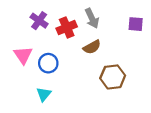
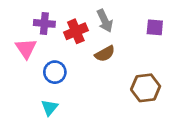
purple cross: (39, 21) -> (44, 23), turned -30
pink triangle: (23, 55) -> (26, 48), moved
brown hexagon: (113, 77) -> (146, 88), moved

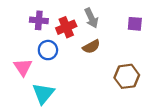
pink triangle: (26, 48) -> (23, 67), moved
blue circle: (55, 72) -> (48, 50), moved
cyan triangle: (50, 108) -> (43, 93), size x1.5

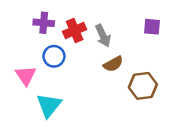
gray arrow: (91, 18) -> (103, 36), moved
brown semicircle: (91, 47) -> (113, 64), moved

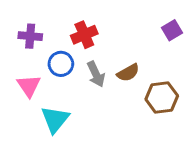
purple cross: (44, 23) -> (30, 36), moved
purple square: (152, 27) -> (172, 30), turned -36
gray arrow: (103, 36) -> (96, 74), moved

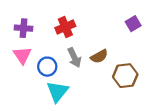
blue circle: (61, 64) -> (47, 67), moved
pink triangle: (29, 86) -> (22, 55), moved
cyan triangle: (55, 119) -> (57, 91), moved

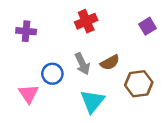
red cross: (65, 27) -> (86, 21), moved
pink triangle: (22, 55) -> (29, 94), moved
cyan triangle: (57, 91) -> (92, 101), moved

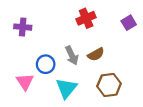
red cross: (86, 21) -> (86, 18), moved
brown hexagon: (139, 84) -> (109, 85), moved
cyan triangle: (92, 101) -> (66, 88), moved

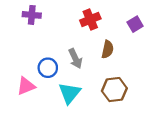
purple cross: (23, 27) -> (32, 15), moved
brown semicircle: (96, 54) -> (108, 49), moved, turned -49
pink triangle: (25, 82) -> (26, 86), turned 42

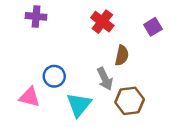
red cross: (90, 20) -> (102, 22), turned -30
gray arrow: (75, 59) -> (105, 79), moved
pink triangle: (26, 86) -> (30, 97), turned 36

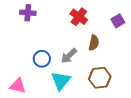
gray arrow: (105, 79) -> (69, 56), moved, turned 72
pink triangle: (30, 97) -> (18, 86), moved

